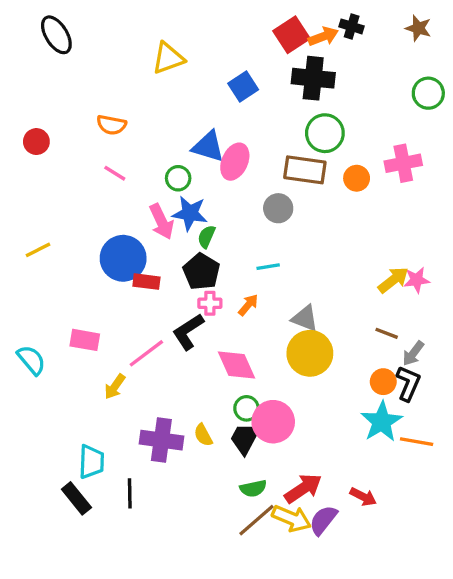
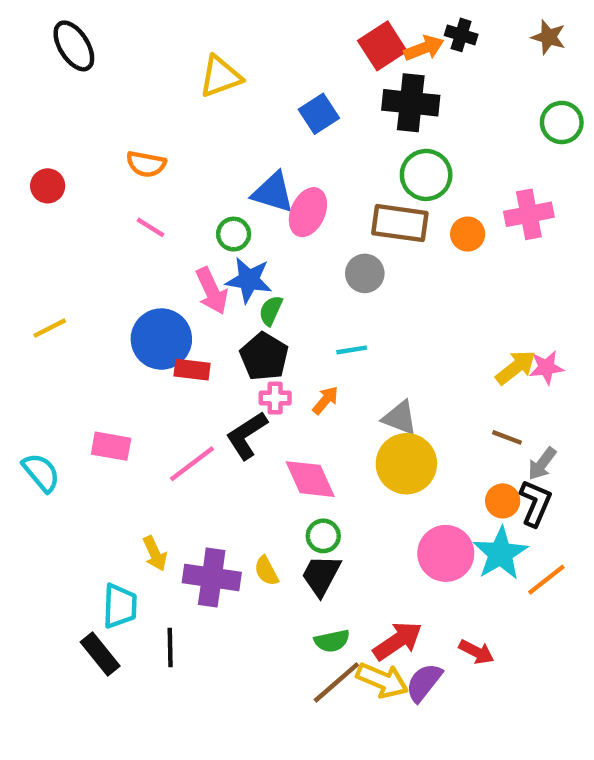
yellow arrow: (115, 387) -> (155, 553), moved, turned -60
pink circle: (273, 422) -> (446, 553), moved
orange line: (417, 442) -> (546, 580), turned -48

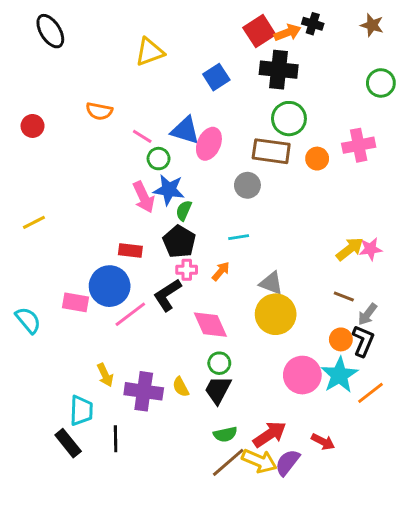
pink line: (150, 227) -> (142, 136), moved
blue circle: (161, 339) -> (110, 286), moved

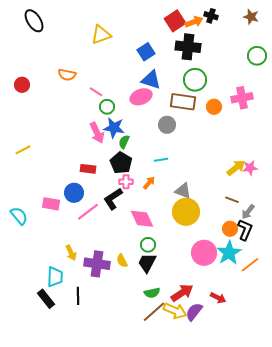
blue triangle: (185, 130) -> (151, 80), moved
pink ellipse: (209, 144) -> (141, 97), turned 45
blue circle: (110, 286) -> (74, 193), size x0.7

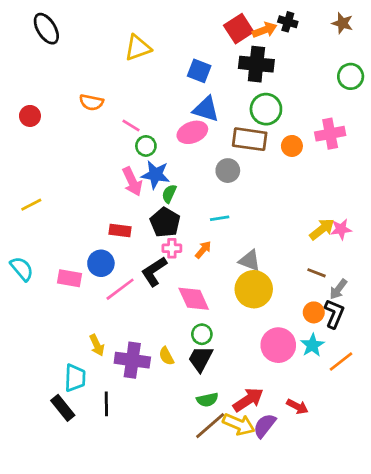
blue square: (146, 52) -> (199, 71), turned -36
cyan semicircle: (19, 216) -> (22, 269), moved
cyan star: (229, 253) -> (312, 345), size x0.7

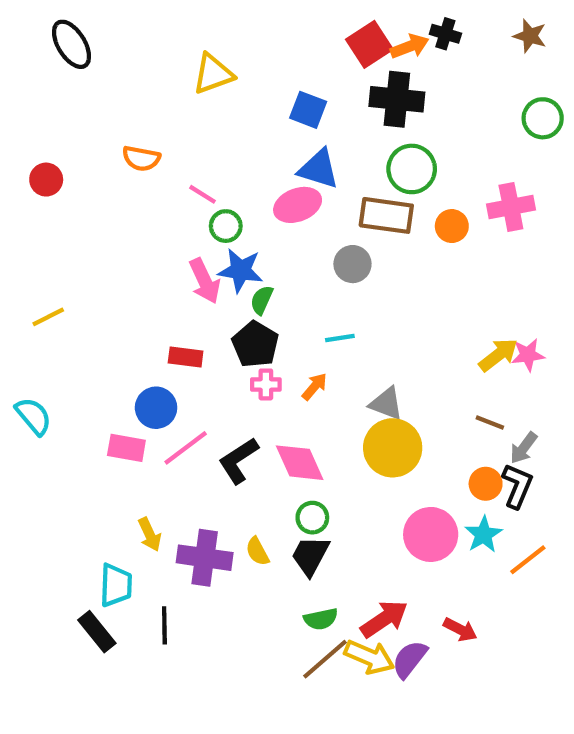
black L-shape: (154, 271) -> (238, 461), moved
pink rectangle: (70, 278) -> (126, 448), moved

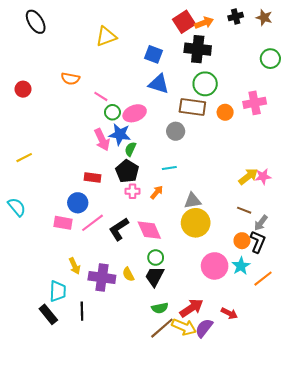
black cross: (445, 34) -> (236, 16), moved, turned -32
pink ellipse: (298, 205) -> (135, 113), moved
gray triangle: (386, 403) -> (192, 201), turned -30

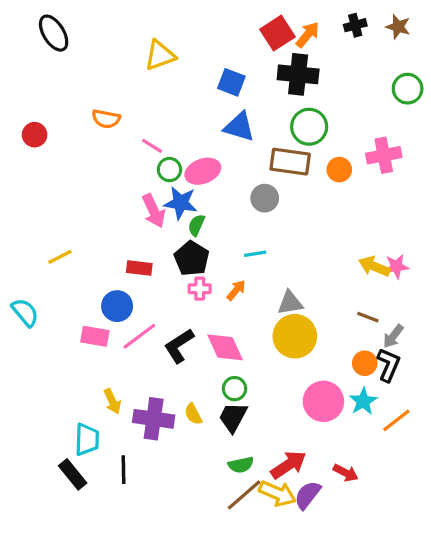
orange arrow: (204, 23) -> (308, 35), turned -30
yellow line: (24, 158) -> (60, 257), moved
yellow arrow: (248, 176) -> (374, 266), turned -120

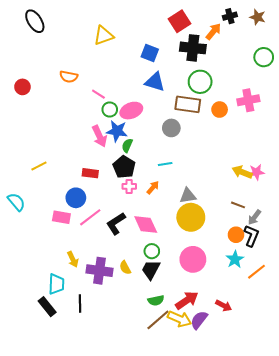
orange arrow: (308, 35) -> (213, 31), moved
pink circle: (323, 401) -> (193, 259), moved

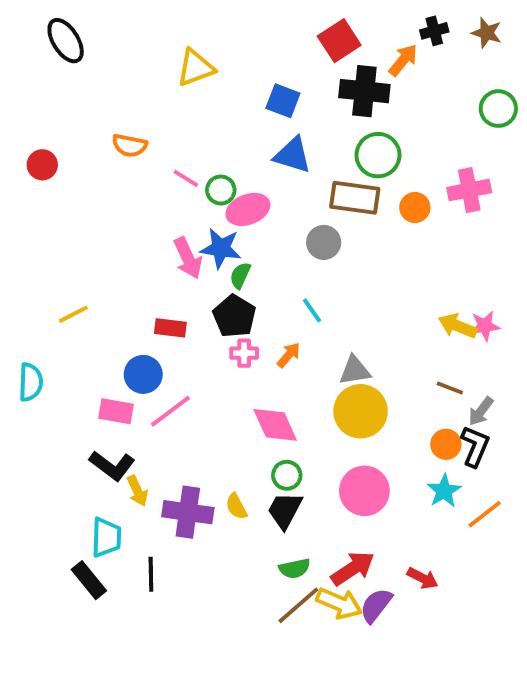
green circle: (110, 110) -> (221, 190), moved
cyan line: (165, 164) -> (312, 310), turned 64
cyan semicircle: (16, 202) -> (31, 382), turned 42
black L-shape: (116, 223) -> (112, 466), moved, turned -110

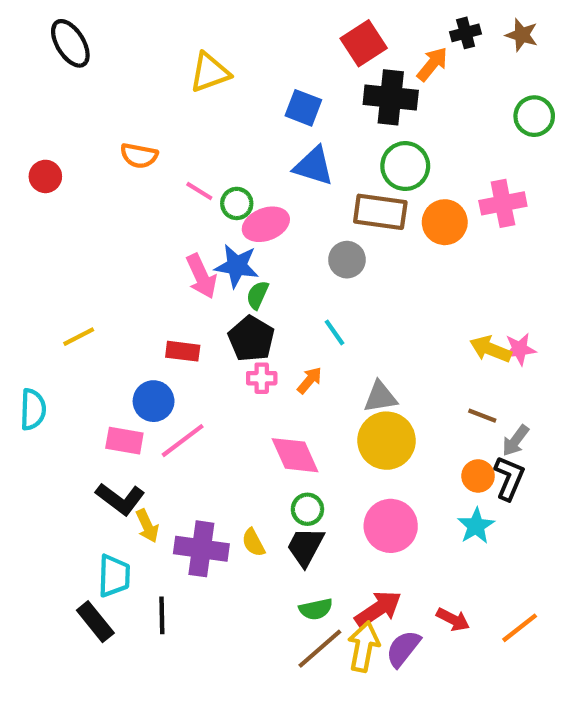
orange circle: (415, 208) -> (445, 222), size x1.4
orange line: (485, 514) -> (520, 628), moved
yellow arrow: (339, 603) -> (364, 647), turned -102

